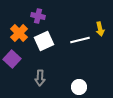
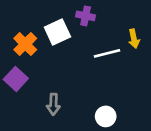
purple cross: (38, 16) -> (86, 16), moved
white square: (44, 41) -> (57, 32), moved

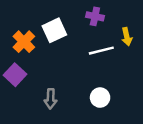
purple cross: (86, 16) -> (95, 16), moved
white circle: (106, 116) -> (100, 98), moved

